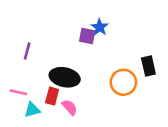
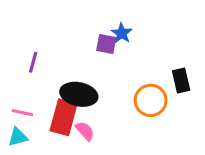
red rectangle: (52, 96) -> (64, 117), size x1.6
cyan triangle: (32, 110) -> (18, 137), moved

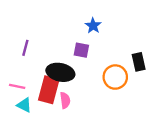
purple square: (106, 44) -> (81, 50), moved
pink semicircle: (85, 131) -> (65, 100), turned 35
cyan triangle: (18, 137) -> (24, 105), moved, turned 42

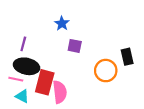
blue star: (93, 26) -> (62, 23), moved
black ellipse: (60, 72) -> (27, 66), moved
pink semicircle: (65, 100) -> (60, 92), size x1.5

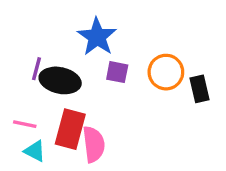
blue star: (62, 23) -> (97, 37), size x1.6
black ellipse: (27, 66) -> (60, 80), moved
orange circle: (106, 71) -> (166, 72), moved

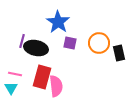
cyan triangle: (35, 151) -> (11, 88), moved, turned 32

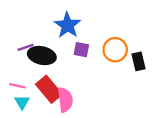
purple line: (22, 41) -> (26, 47), turned 56
red rectangle: (42, 77) -> (49, 89), turned -55
cyan triangle: (11, 88) -> (22, 102), moved

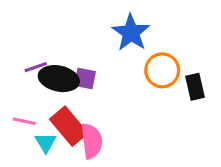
blue star: (67, 25) -> (131, 33), moved
purple square: (81, 50) -> (85, 79), moved
cyan triangle: (22, 102) -> (46, 143), moved

